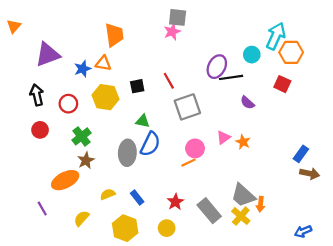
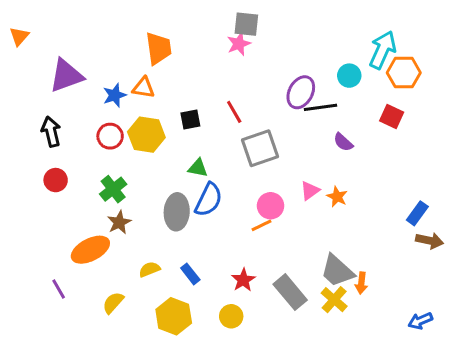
red circle: (68, 104) -> (110, 136), moved

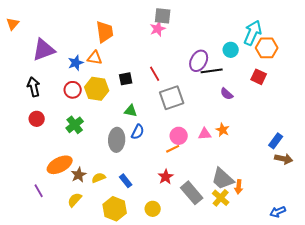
pink triangle: (310, 191) -> (205, 134), moved, turned 32
blue semicircle: (208, 200) -> (138, 132), size x0.7
brown star: (119, 222) -> (79, 175), moved
red star: (243, 280) -> (166, 177), moved

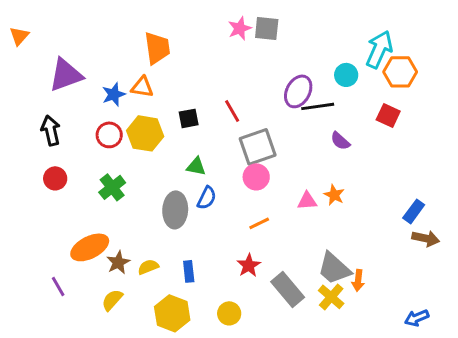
gray square: (163, 16) -> (267, 28), moved
pink star: (158, 29) -> (240, 28), moved
pink circle: (179, 136) -> (256, 177), moved
blue rectangle: (126, 181) -> (189, 271), turned 32

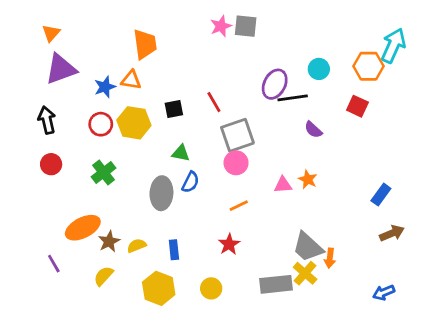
orange triangle: (19, 36) -> (51, 33), moved
cyan arrow: (379, 49) -> (393, 45), moved
brown arrow: (426, 238) -> (392, 233), moved, turned -35
gray rectangle: (288, 289) -> (276, 284), moved, turned -56

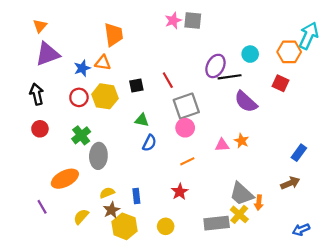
purple semicircle: (313, 130) -> (246, 102), size x1.6
gray ellipse: (161, 193) -> (98, 156), moved
brown arrow: (392, 233) -> (290, 183), moved
brown star: (109, 241) -> (111, 210), moved

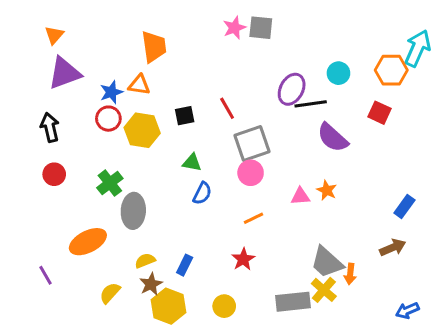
red circle: (79, 97) -> (108, 119), moved
blue rectangle: (136, 196) -> (185, 265), turned 32
purple line: (42, 207) -> (45, 275), moved

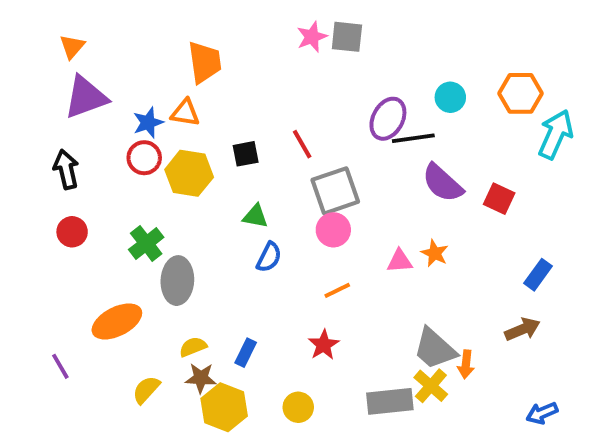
cyan arrow: (418, 48) -> (556, 134), moved
red square: (379, 113) -> (499, 199), moved
brown star: (151, 284) -> (201, 378), turned 30

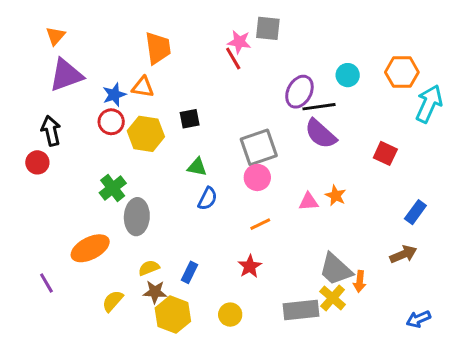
pink star: (312, 37) -> (239, 42), moved, turned 30
red line: (302, 144) -> (233, 59), moved
purple semicircle: (443, 183) -> (321, 134), moved
red circle: (72, 232) -> (37, 162), moved

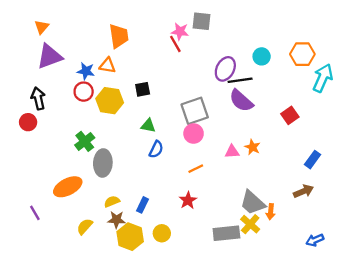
blue star: (114, 95) -> (86, 71), turned 30
red square: (385, 153) -> (290, 115), turned 30
yellow circle: (230, 315) -> (162, 233), moved

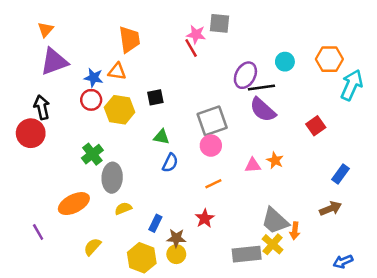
red circle: (28, 122) -> (31, 133), size x1.5
yellow semicircle: (112, 202) -> (123, 208), moved
brown star: (116, 220) -> (176, 238), moved

